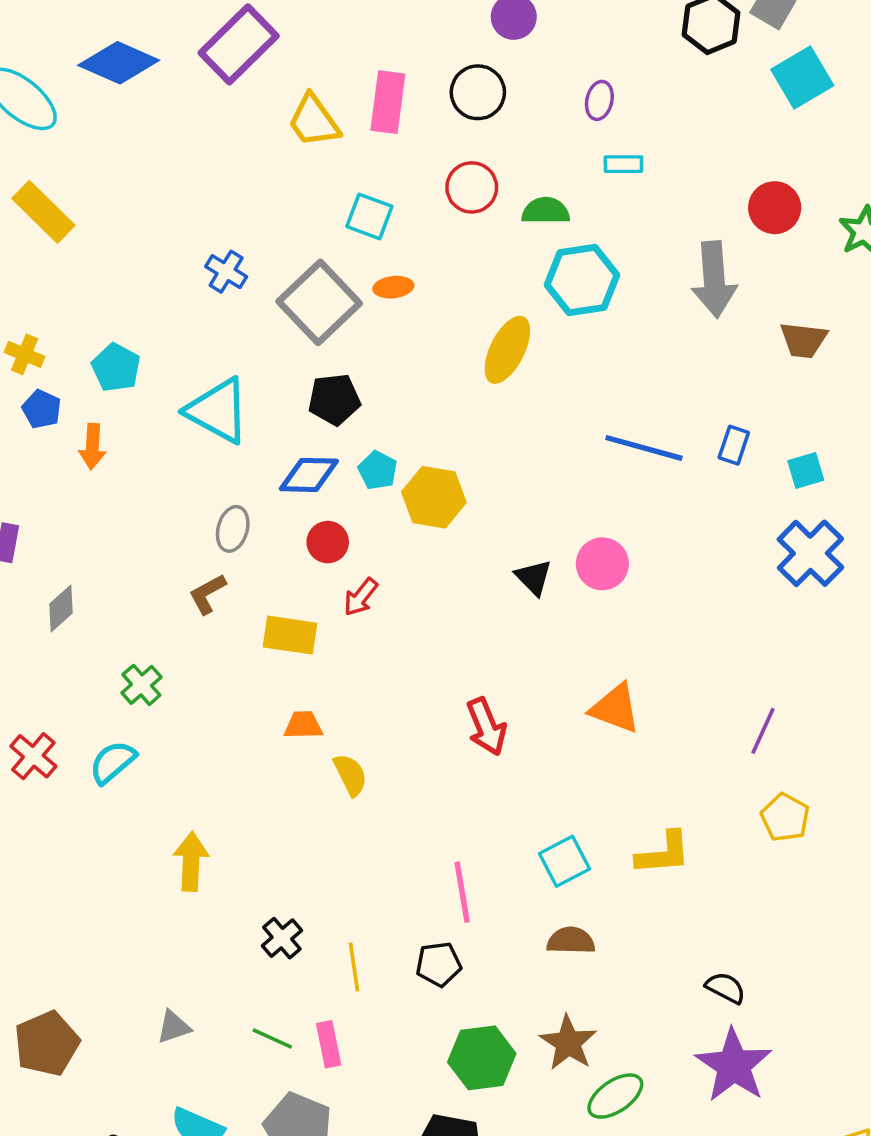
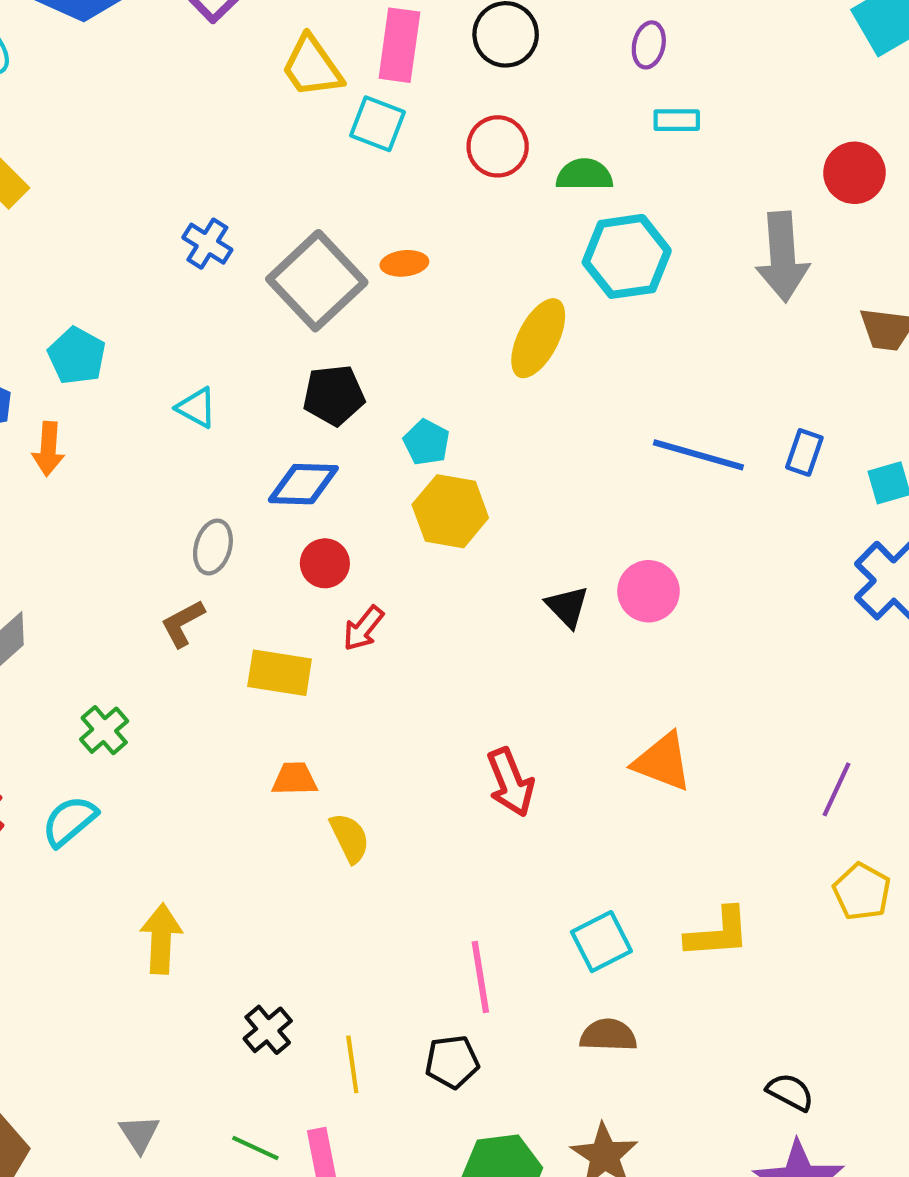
cyan square: (369, 216) -> (377, 124), moved
cyan triangle: (218, 411) -> (196, 408), size x0.5
cyan pentagon: (378, 470) -> (426, 442), moved
gray triangle: (174, 1027) -> (139, 1134), turned -45

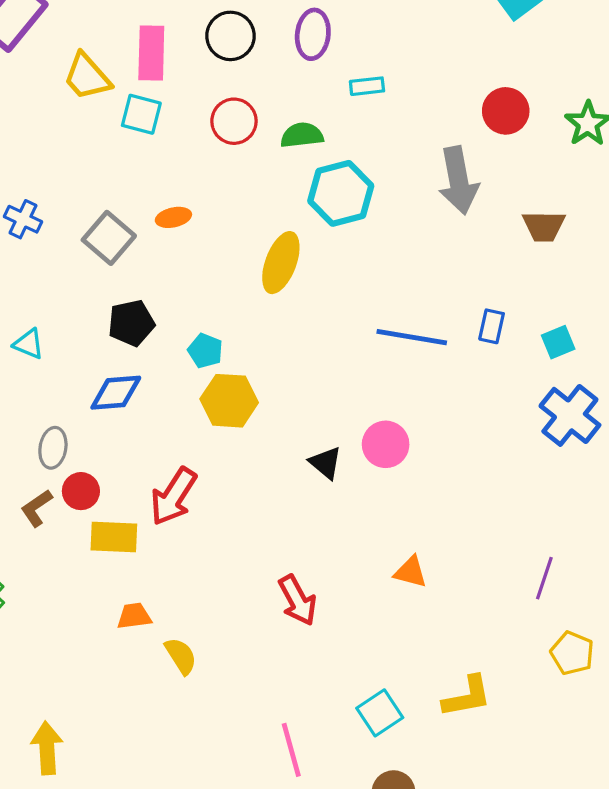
purple ellipse: (649, 45) -> (313, 34), moved, size x1.4
gray square: (317, 281) -> (109, 238), size x0.7
red circle: (325, 563) -> (81, 491), moved
red arrow: (363, 628) -> (173, 496), size x1.6
orange triangle: (662, 762) -> (411, 572), size x0.7

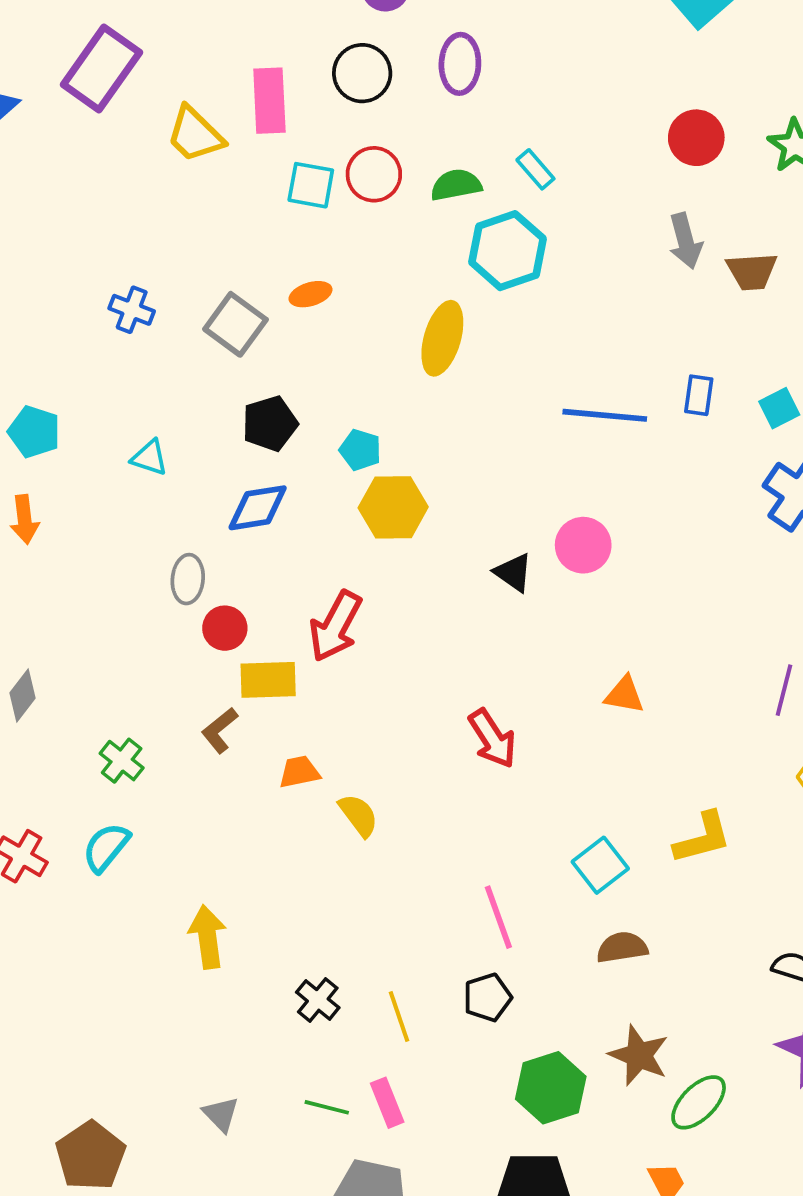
cyan rectangle: (367, 86) -> (535, 169), moved, turned 60
cyan square: (141, 114) -> (311, 185), moved
gray arrow: (458, 180) -> (685, 241), moved, size x0.7
brown L-shape: (37, 508) -> (220, 730), moved

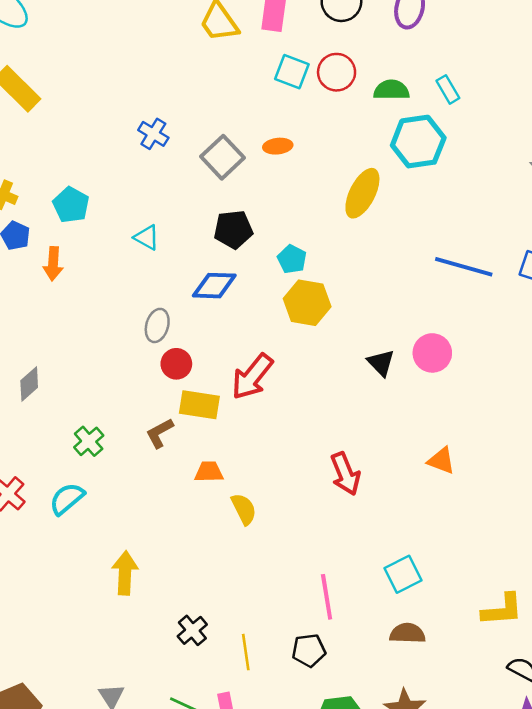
yellow L-shape: (703, 838) -> (502, 610), moved

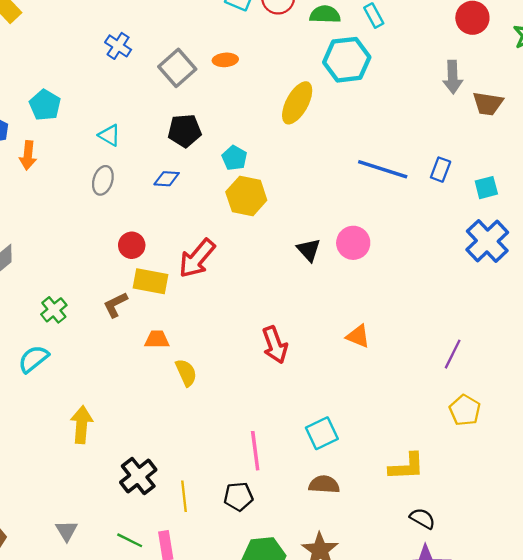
blue diamond: (214, 286) -> (167, 179), size x0.7
gray ellipse: (157, 325) -> (103, 180), moved
black cross: (192, 630) -> (138, 476), size x1.4

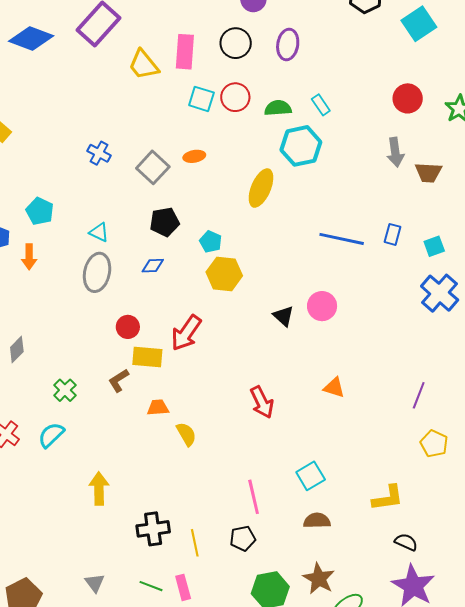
gray ellipse: (103, 180) -> (97, 272), size x1.5
black cross: (138, 476) -> (153, 529), turned 36

